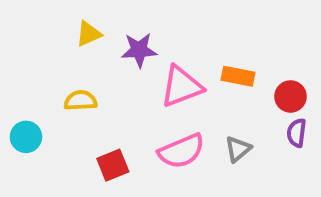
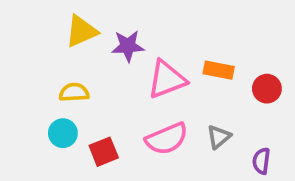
yellow triangle: (89, 34) -> (81, 31), size x1.4
purple semicircle: (297, 133) -> (261, 161), moved
cyan circle: (26, 137) -> (63, 133), moved

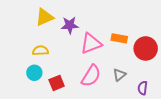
red circle: (267, 89) -> (146, 48), size x1.5
pink semicircle: (167, 139) -> (91, 76), turned -35

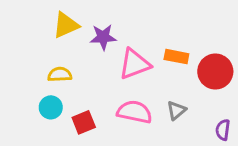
pink semicircle: (91, 76) -> (135, 112), turned -110
purple semicircle: (143, 88) -> (223, 130), moved

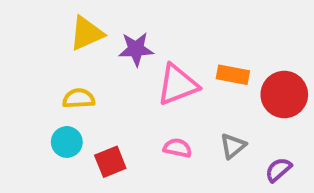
pink semicircle: (135, 112) -> (178, 148), size x0.6
purple semicircle: (223, 130) -> (278, 170), moved, turned 42

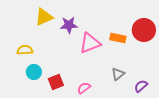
red circle: (284, 95) -> (144, 30), moved
yellow semicircle: (79, 98) -> (25, 50), moved
pink semicircle: (178, 148) -> (84, 88), moved, turned -48

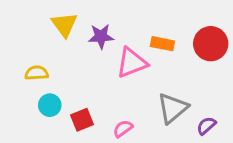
yellow triangle: (44, 17) -> (64, 25), turned -42
orange rectangle: (118, 38) -> (162, 44), moved
gray triangle: (118, 74) -> (173, 108), size x1.6

